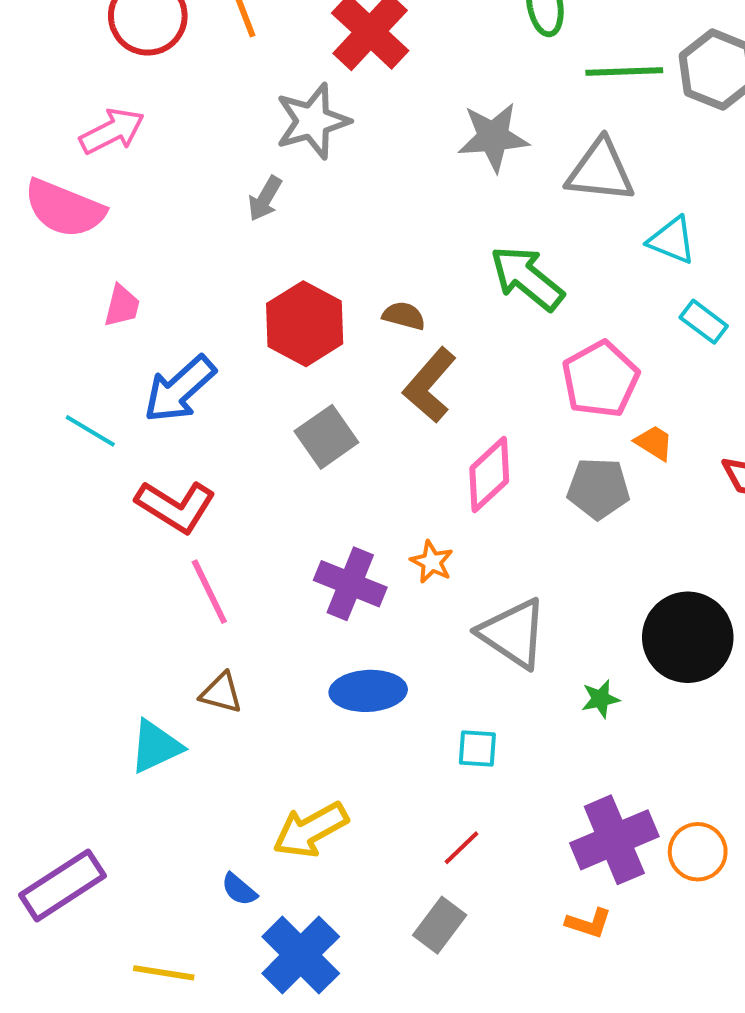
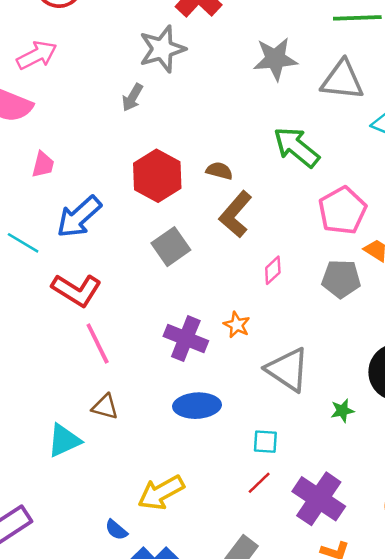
pink diamond: (489, 475) -> (273, 270), size x0.6
purple cross: (614, 840) -> (319, 499), moved, turned -33
red line: (461, 848) -> (259, 483), moved

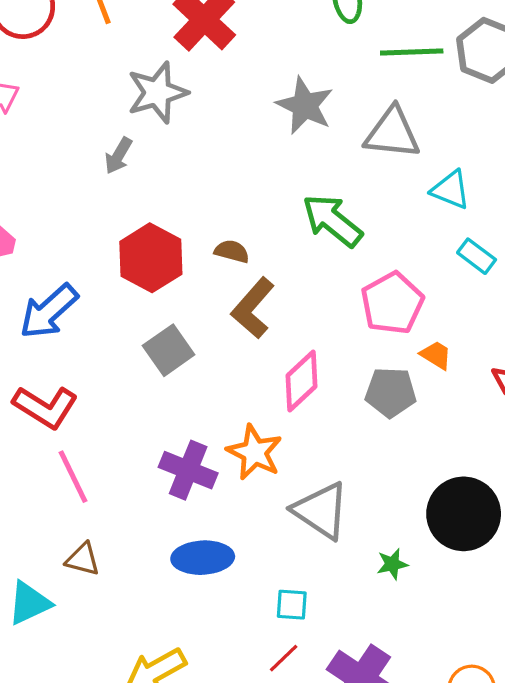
gray star: (275, 59) -> (305, 105), turned 30
pink diamond: (273, 270) -> (302, 381), size x1.6
orange star: (237, 325) -> (255, 452), size x1.6

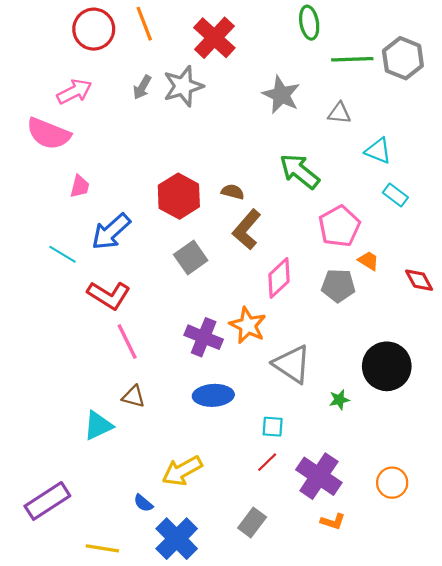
gray triangle: (392, 133) -> (339, 113), size x0.6
gray arrow: (118, 156) -> (142, 87), moved

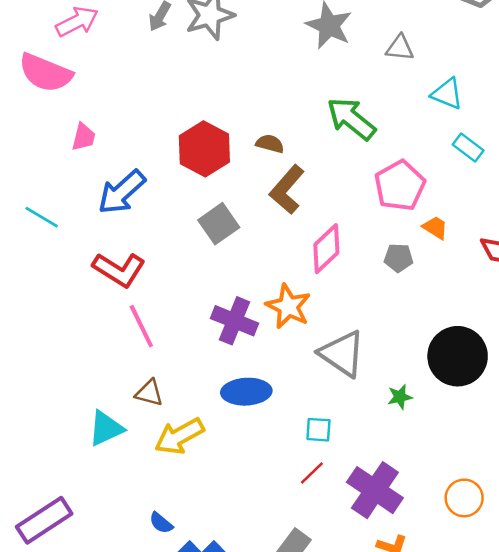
cyan line: (62, 254) -> (42, 217), moved
gray pentagon: (338, 285) -> (399, 258), size x0.7
yellow arrow: (182, 471) -> (179, 436), moved

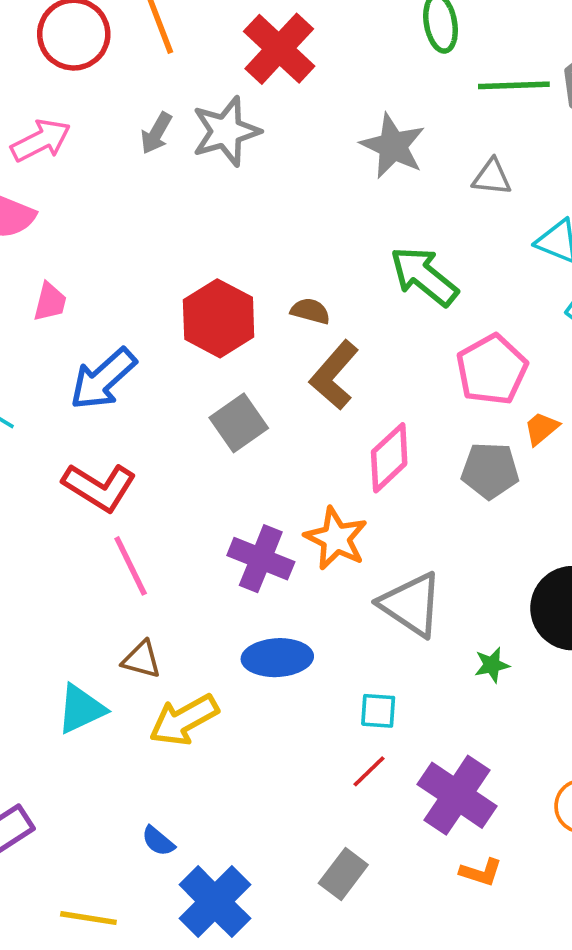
orange trapezoid: (435, 228) -> (541, 428), turned -72
gray pentagon: (399, 258) -> (490, 471), size x1.4

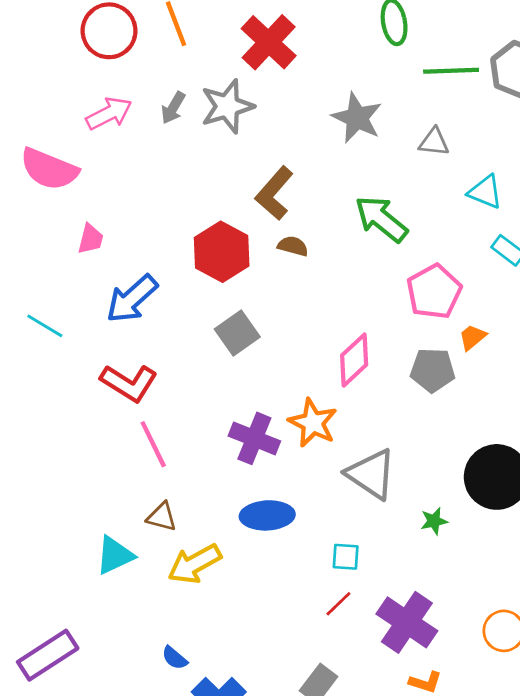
pink arrow: (41, 140) -> (109, 113), moved
brown L-shape: (334, 375) -> (274, 193), moved

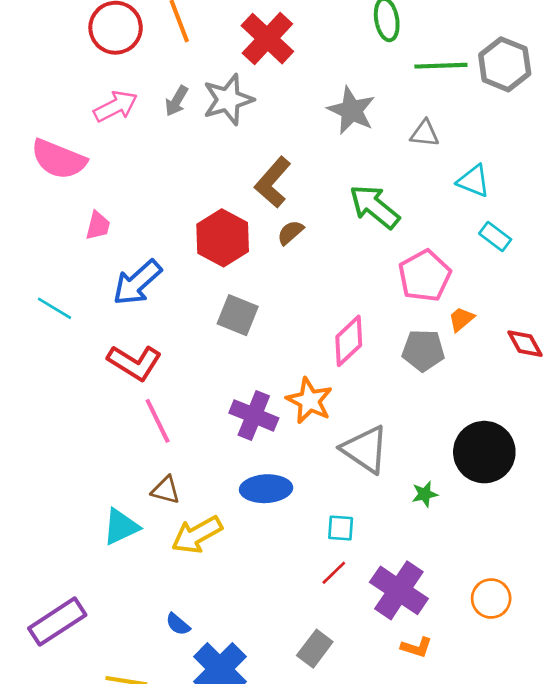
brown semicircle: (293, 246) -> (290, 232), turned -56
gray square: (237, 333) -> (238, 315), turned -33

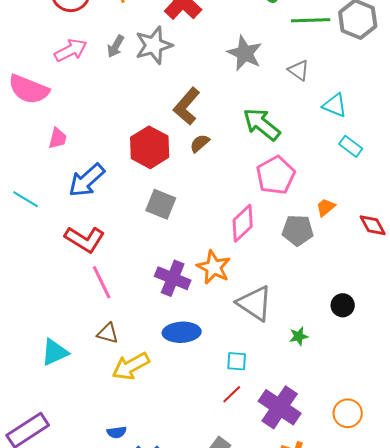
gray triangle: (425, 133) -> (299, 70), turned 30
pink pentagon: (425, 276) -> (276, 175), moved
black circle: (484, 452) -> (343, 305), size x0.5
cyan triangle: (121, 527) -> (55, 352), moved
blue semicircle: (178, 624) -> (117, 432), turned -48

